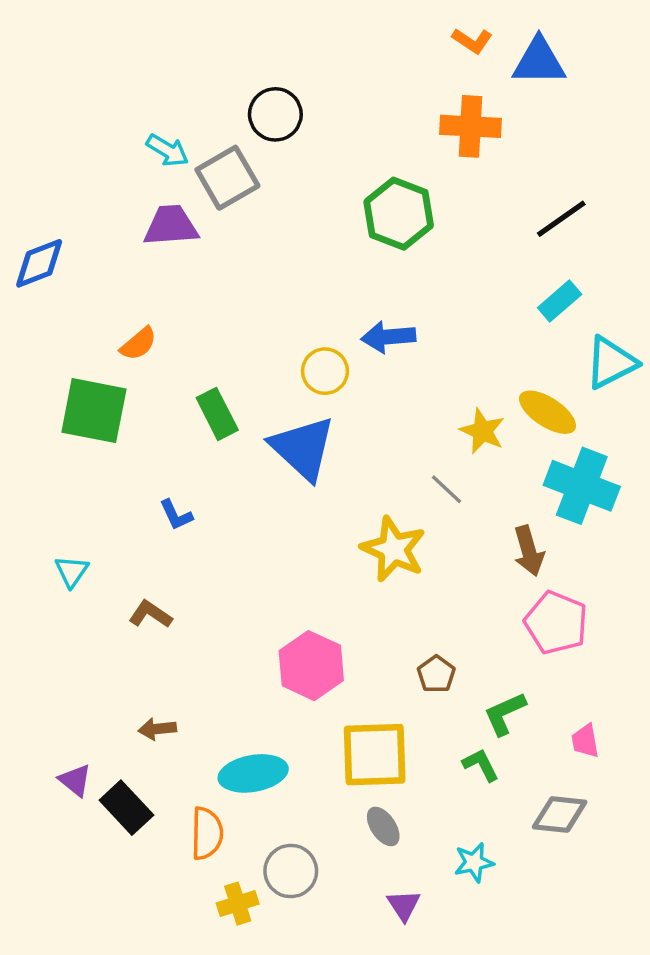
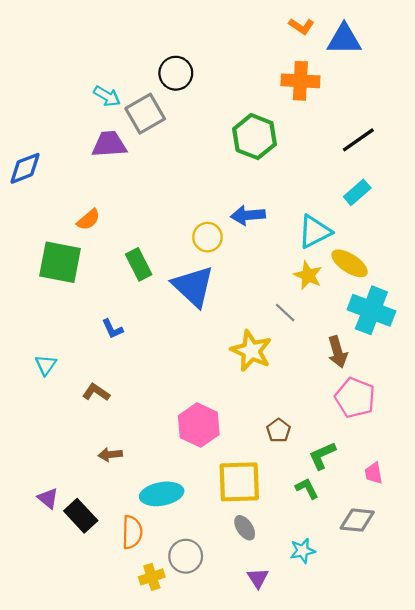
cyan triangle: (611, 363) -> (315, 232), moved
brown arrow: (157, 729) -> (110, 455), moved

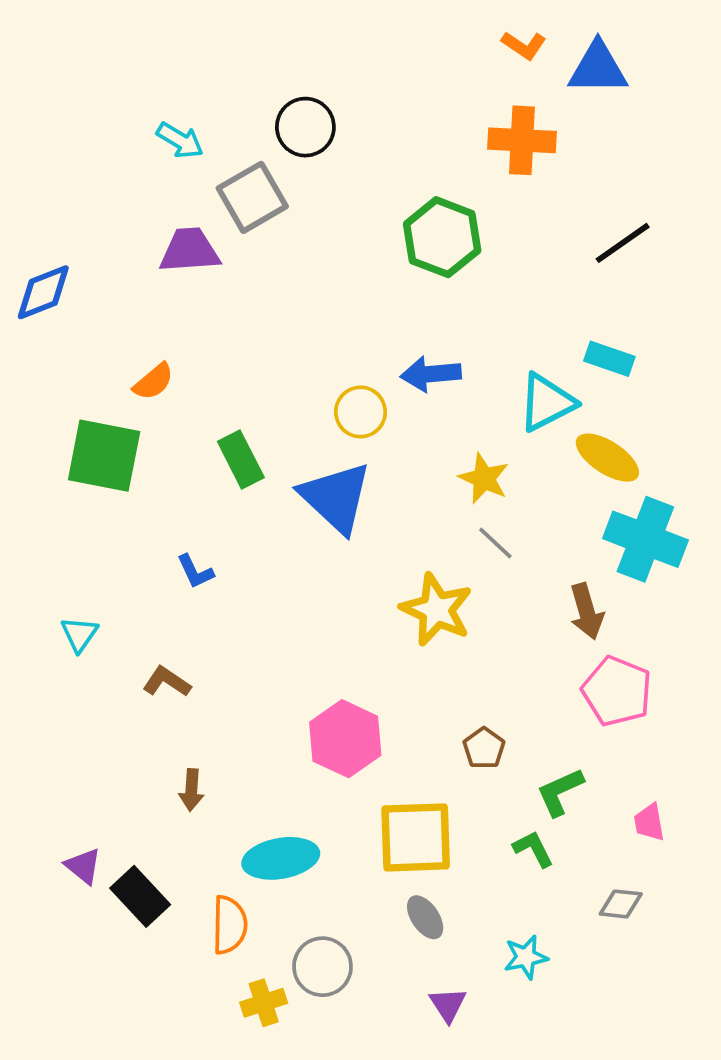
cyan arrow: (107, 96) -> (180, 140), moved
cyan rectangle: (357, 192) -> (609, 359), moved, turned 60
yellow star: (308, 275) -> (484, 478), moved
brown arrow: (110, 455) -> (191, 790), turned -80
gray diamond: (357, 520) -> (621, 904), size x0.7

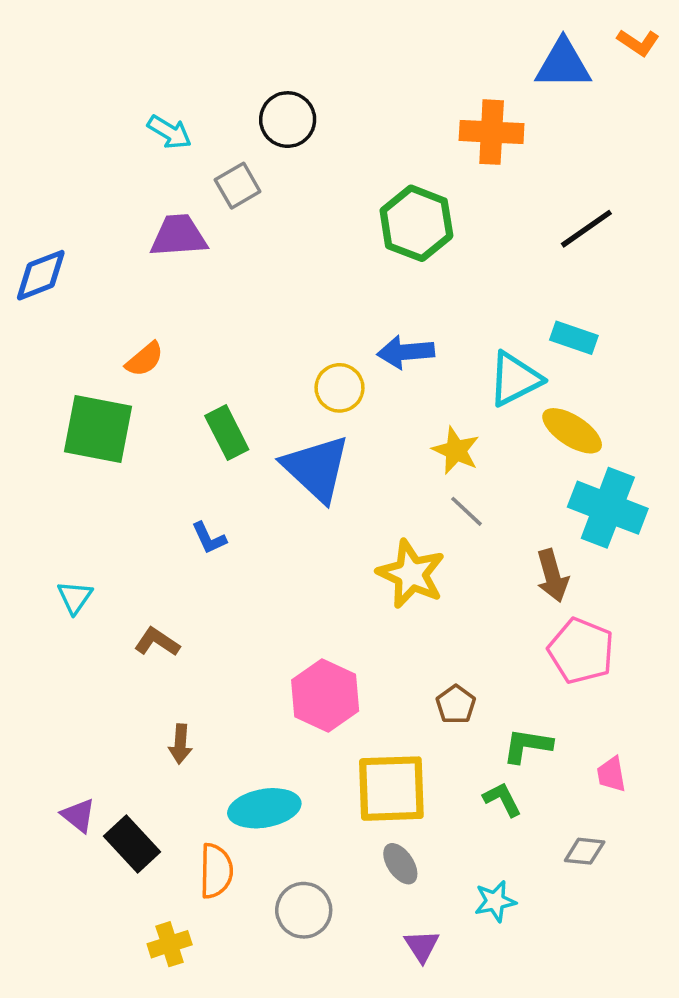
orange L-shape: (524, 45) -> (638, 43), moved
gray square: (252, 197) -> (238, 186), size x0.7
blue L-shape: (195, 572) -> (209, 538), moved
green L-shape: (560, 792) -> (527, 746), turned 33
yellow cross: (264, 1003) -> (170, 944), moved

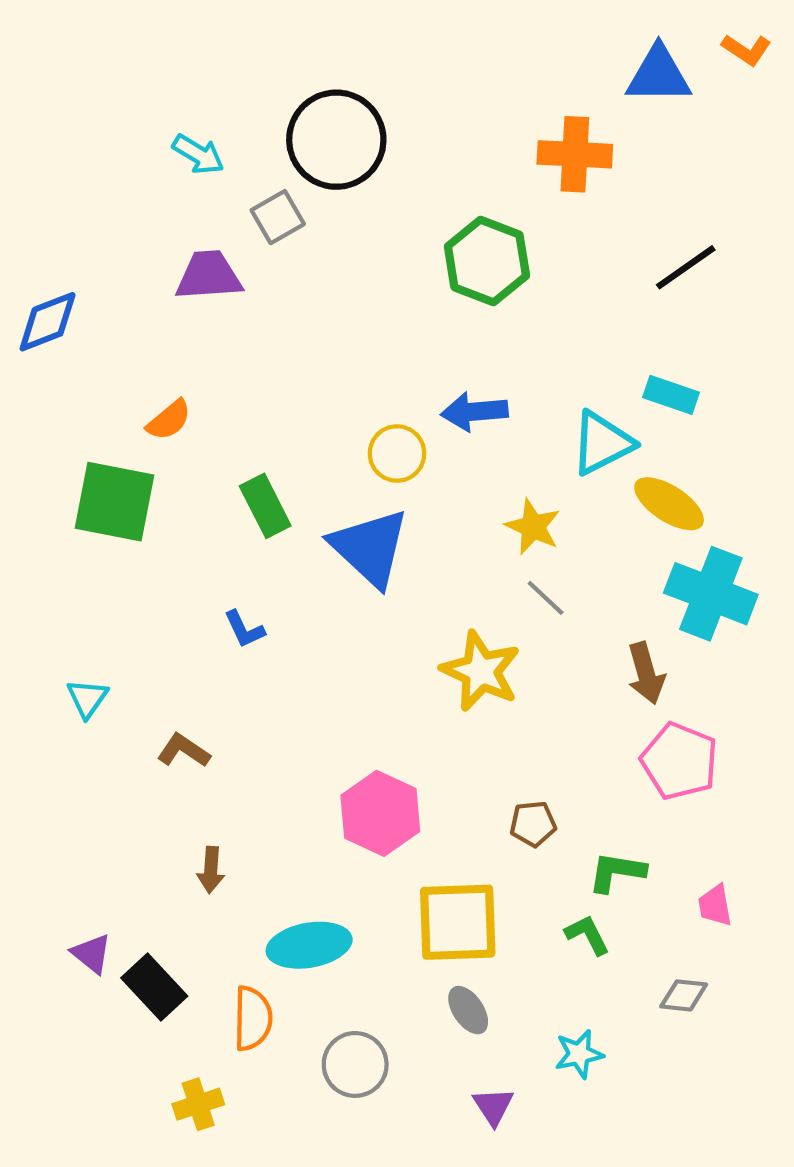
black circle: (288, 120) -> (336, 140), size x1.5
brown pentagon: (456, 704) -> (533, 824), turned 30

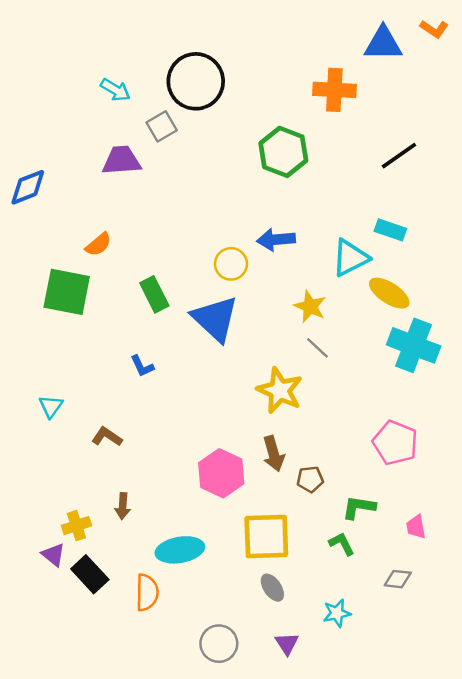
brown arrow: (646, 673) -> (274, 454), moved
gray circle: (355, 1064) -> (219, 644), moved
yellow cross: (198, 1104) -> (76, 526), moved

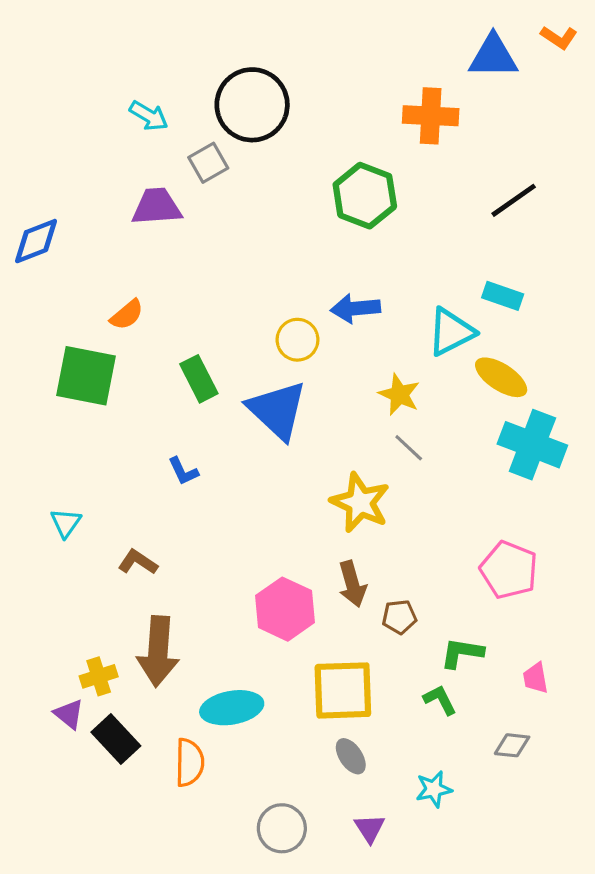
brown arrow: (123, 506) -> (158, 651), size x2.0

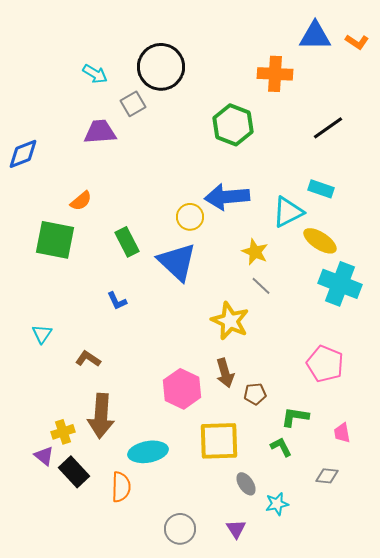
orange L-shape: (559, 37) -> (357, 42), moved
blue arrow: (355, 308) -> (227, 197), size x1.4
gray ellipse: (351, 756) -> (246, 484), moved

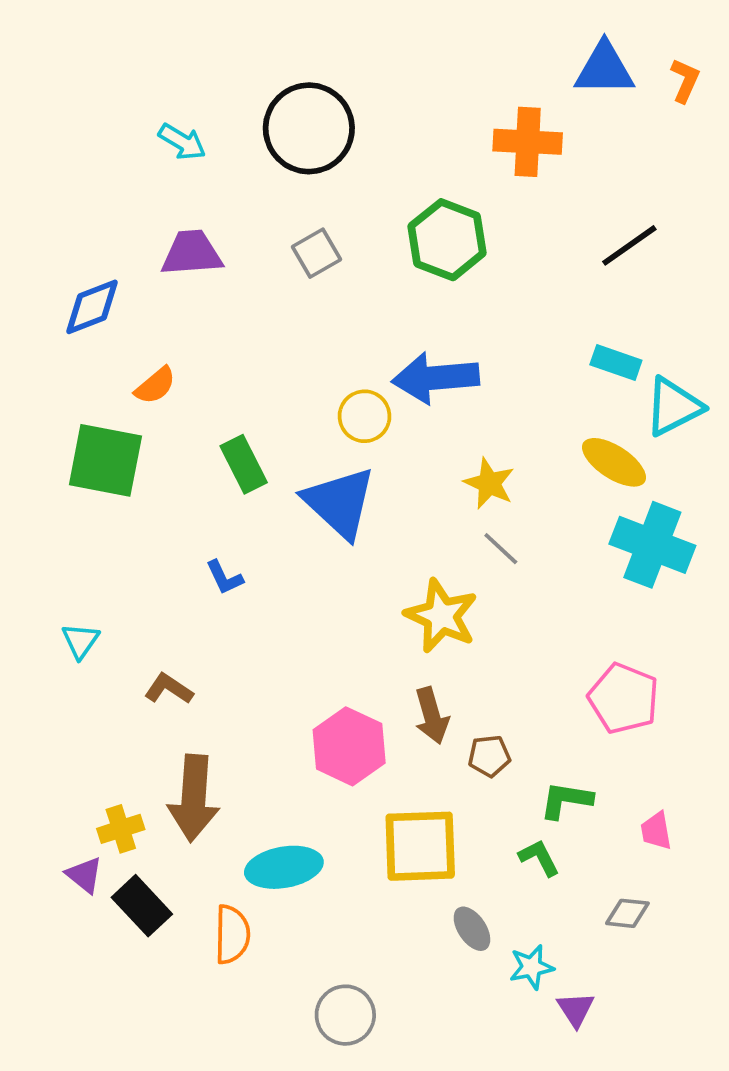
orange L-shape: (357, 42) -> (685, 80), turned -100
gray square: (133, 104) -> (317, 253), moved
blue diamond: (23, 154) -> (92, 307), moved
cyan triangle: (288, 212) -> (673, 407), moved
purple triangle: (236, 529) -> (576, 1009), moved

